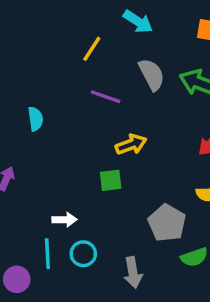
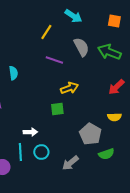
gray arrow: (133, 272) -> (70, 163), turned 60

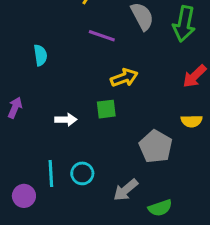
green arrow: (109, 52) -> (184, 24), turned -100
white arrow: (30, 132) -> (66, 120), moved
green semicircle: (106, 154) -> (160, 208), moved

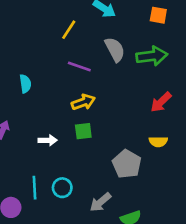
green arrow: (184, 24) -> (152, 56), turned -108
yellow arrow: (124, 78) -> (83, 102), moved

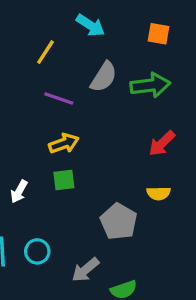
gray semicircle: (115, 49) -> (104, 77), turned 60
white arrow: (48, 140) -> (19, 192), turned 120

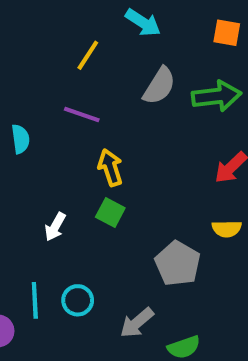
purple line: (59, 99) -> (82, 114), moved
yellow arrow: (64, 143) -> (110, 168), turned -88
green square: (64, 180) -> (110, 212), turned 35

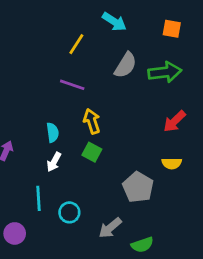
cyan semicircle: (20, 139) -> (53, 132), moved
cyan line: (35, 300) -> (39, 198), moved

